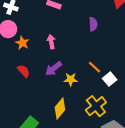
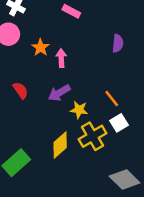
orange star: (22, 43) -> (40, 47), moved
white square: (110, 79) -> (119, 123), moved
yellow cross: (96, 106) -> (93, 136), moved

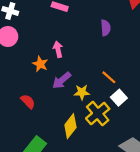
orange star: (40, 47) -> (40, 64), moved
red semicircle: (21, 90) -> (28, 101), moved

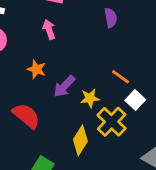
pink arrow: (58, 49) -> (49, 29), moved
red semicircle: (28, 101) -> (26, 116), size x1.5

